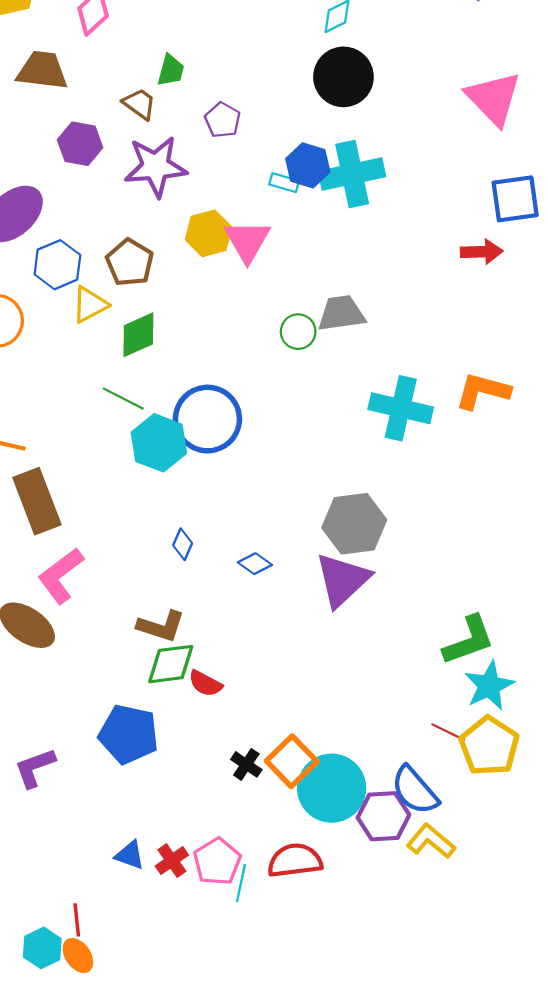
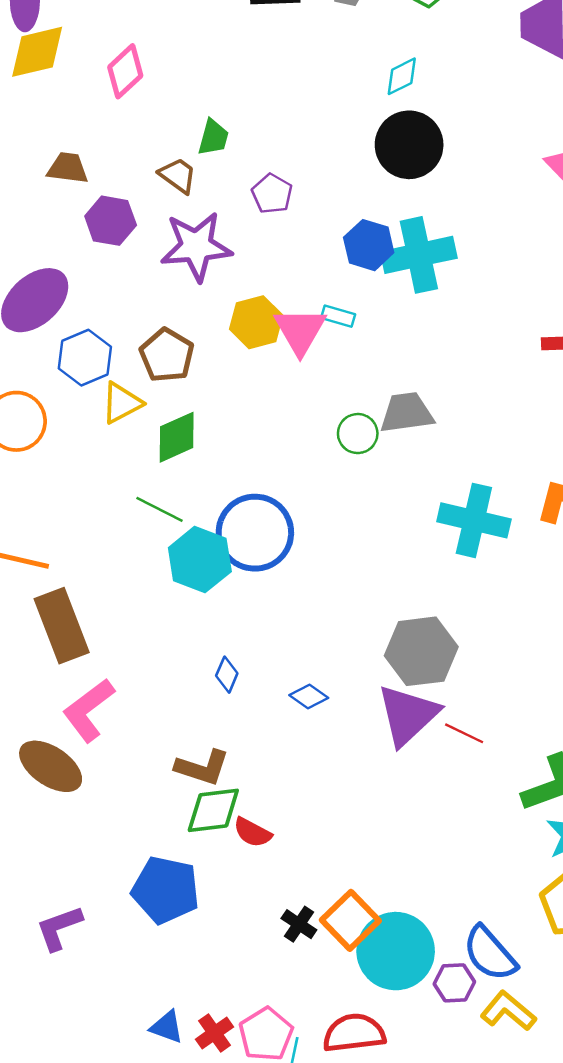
brown trapezoid: (42, 70) -> (68, 168), moved, size x0.7
cyan rectangle: (284, 183) -> (338, 316), moved
red line: (448, 732) -> (464, 733), moved
purple hexagon: (383, 816) -> (454, 983), size x0.7

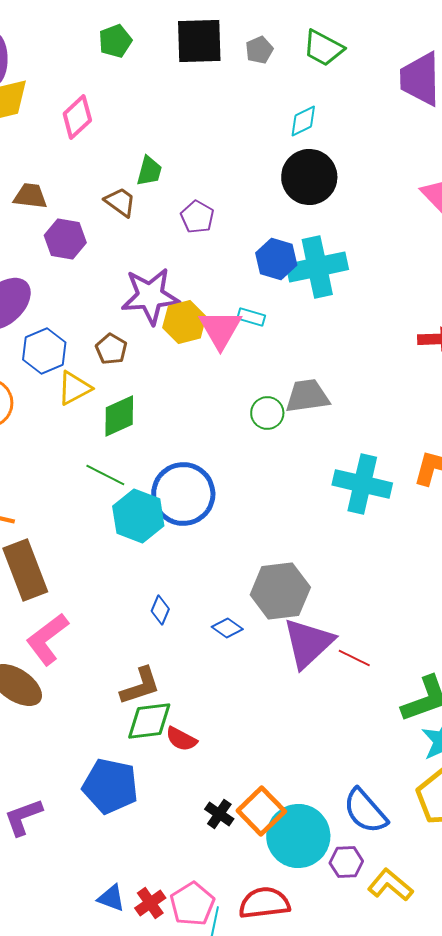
purple star: (196, 246) -> (150, 296), moved
brown pentagon: (167, 355) -> (111, 349), size x0.7
gray hexagon: (421, 651) -> (280, 591), moved
brown L-shape: (202, 768) -> (140, 686), turned -36
blue semicircle: (490, 954) -> (365, 811), moved

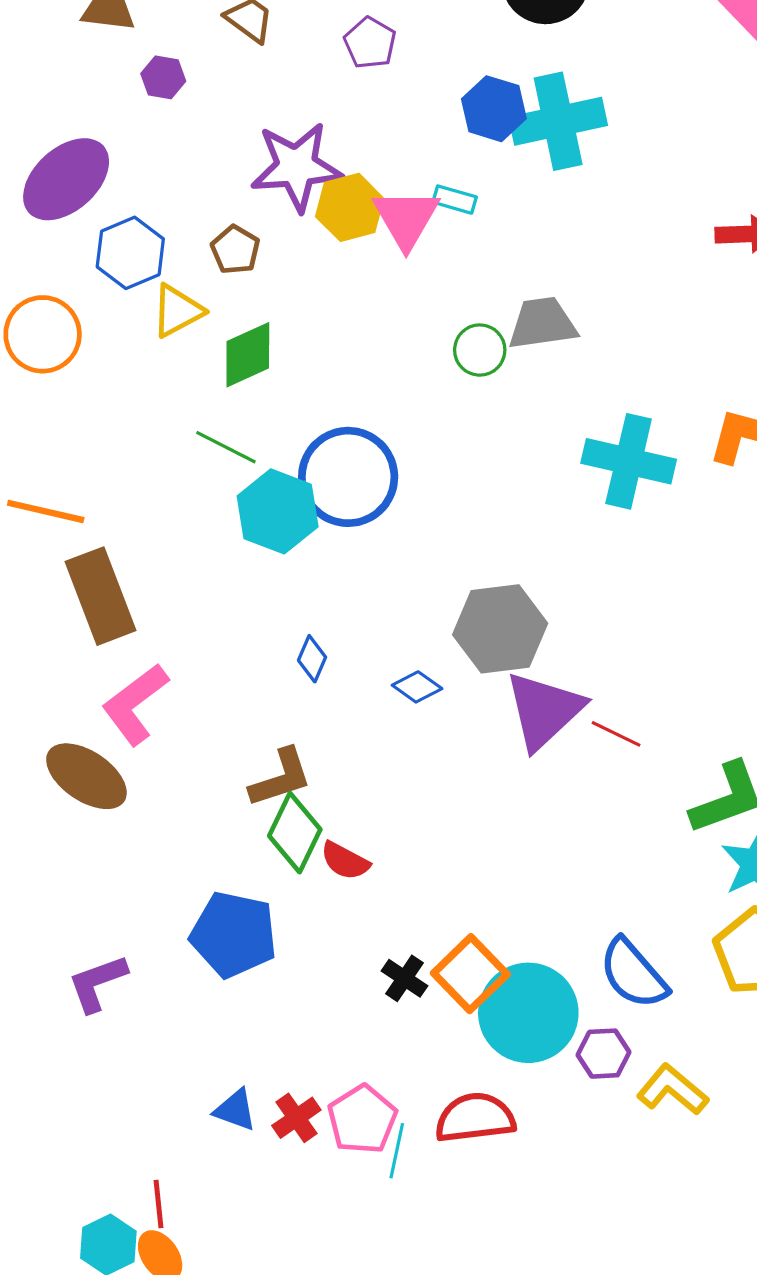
purple hexagon: (65, 239) -> (163, 77), size x0.7
green diamond: (149, 721) -> (295, 833), turned -57

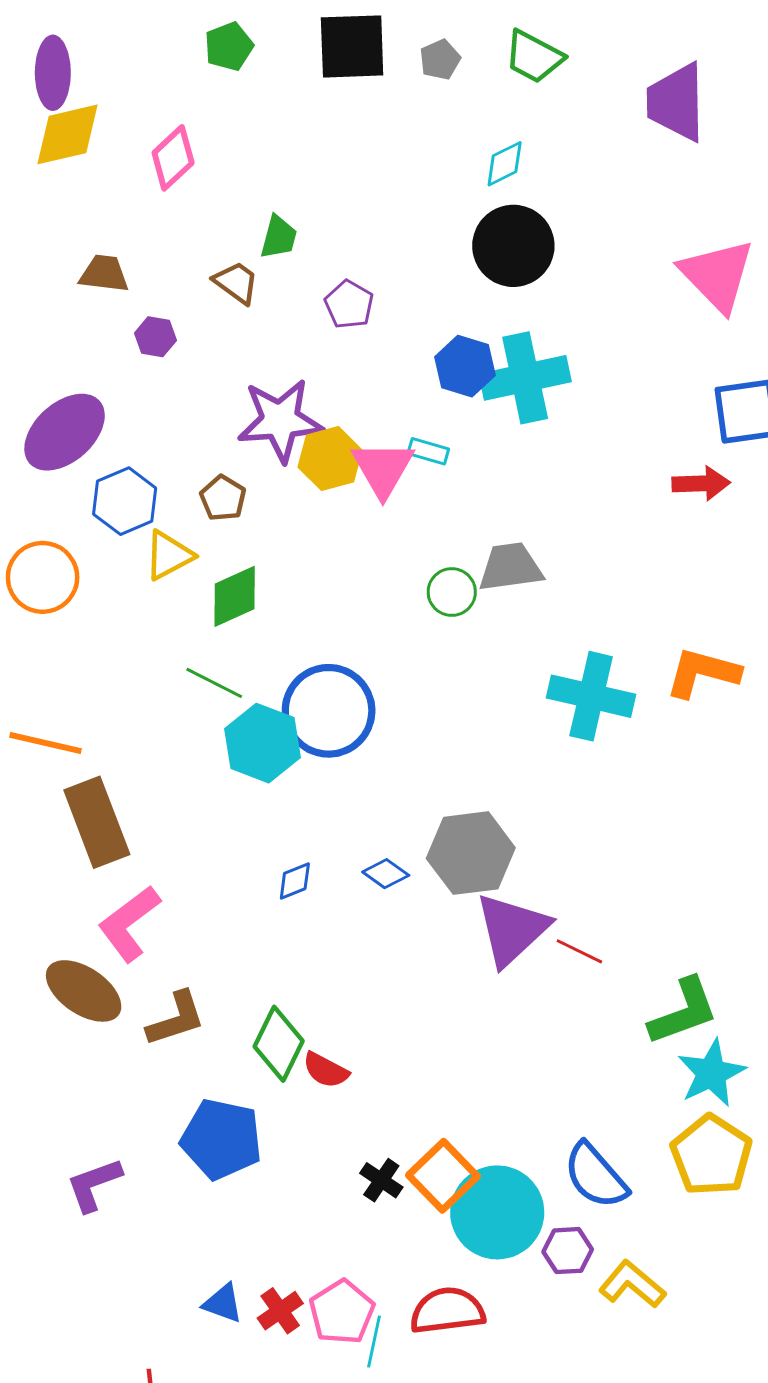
blue diamond: (312, 659) -> (295, 881), turned 45
blue diamond: (417, 687) -> (386, 874), moved
brown L-shape: (281, 778) -> (176, 1019), moved

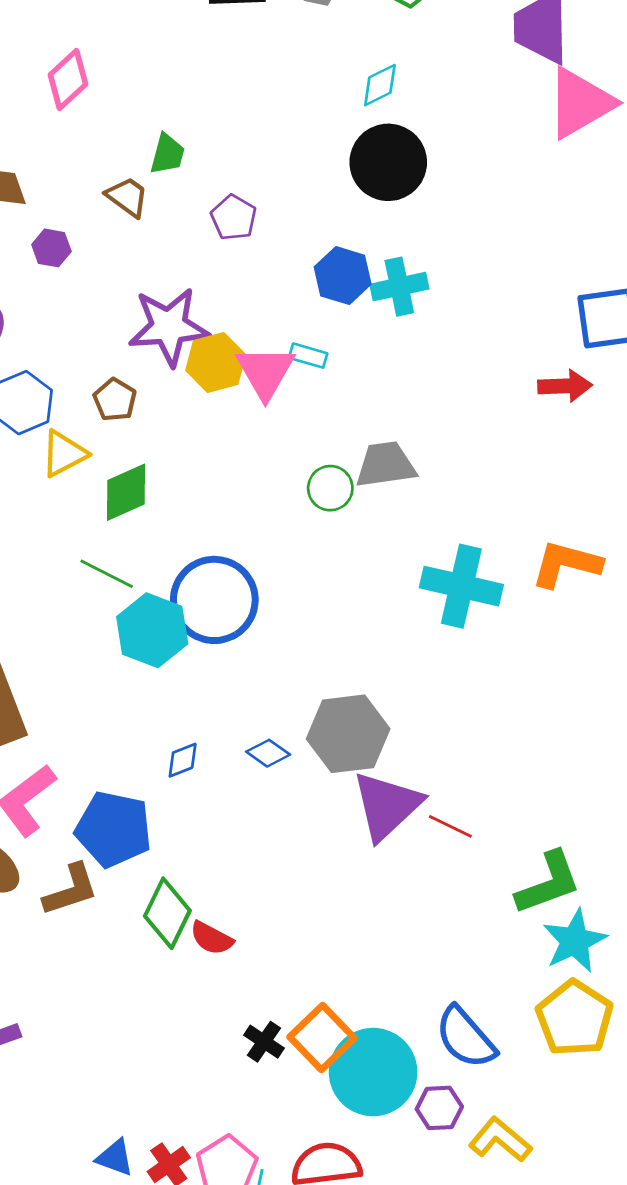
pink triangle: (717, 275) -> (580, 103), moved, turned 44
cyan cross: (525, 378) -> (399, 287), size x0.7
blue pentagon: (221, 1139) -> (114, 829), moved

